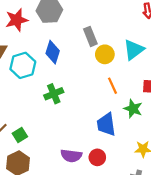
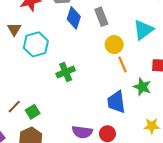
blue diamond: (53, 52) -> (74, 18), moved
yellow circle: (105, 54) -> (114, 45), moved

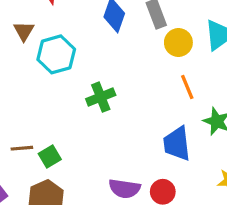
yellow circle: (114, 45) -> (178, 42), moved
brown line: (14, 107) -> (22, 148), turned 40

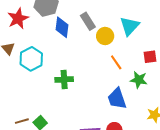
green cross: (101, 97) -> (64, 79), turned 30

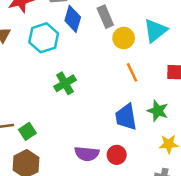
cyan hexagon: (31, 59) -> (44, 38), moved
green cross: (64, 79) -> (65, 83), turned -36
green star: (139, 80) -> (158, 111), moved

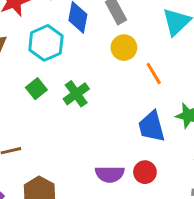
yellow circle: (124, 38) -> (124, 48), moved
green square: (27, 131) -> (36, 89), moved

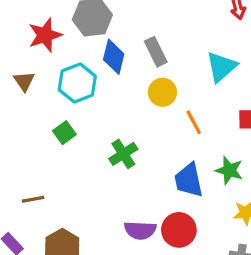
green cross: (76, 94) -> (123, 154), moved
red circle: (145, 172) -> (179, 230), size x1.4

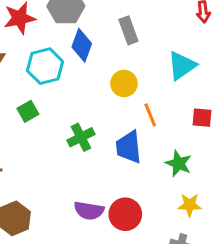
gray rectangle: (156, 52) -> (128, 30), moved
blue trapezoid: (189, 180) -> (129, 147), moved

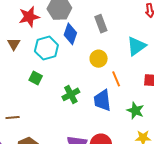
green square: (28, 111) -> (36, 78), turned -32

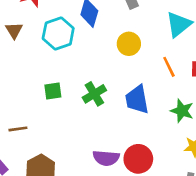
green square: (36, 78) -> (53, 91), moved, turned -32
orange line: (116, 79) -> (169, 67), moved

